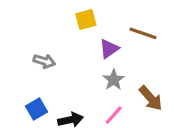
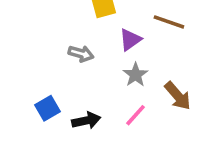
gray arrow: (44, 61) -> (81, 54), moved

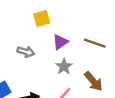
brown line: (169, 22) -> (95, 43), moved

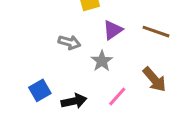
gray star: (64, 67) -> (102, 61), moved

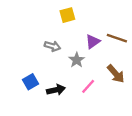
purple triangle: (113, 30) -> (93, 42), moved

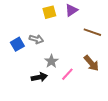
purple triangle: (93, 42) -> (71, 10), moved
gray star: (77, 60) -> (51, 61), moved
blue square: (31, 82) -> (17, 44), moved

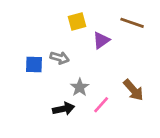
purple triangle: (71, 10) -> (101, 40), moved
brown line: (92, 32) -> (132, 23), moved
blue square: (17, 44) -> (34, 64), turned 32

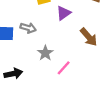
brown arrow: (133, 90) -> (89, 37), moved
black arrow: (64, 109) -> (13, 74), moved

